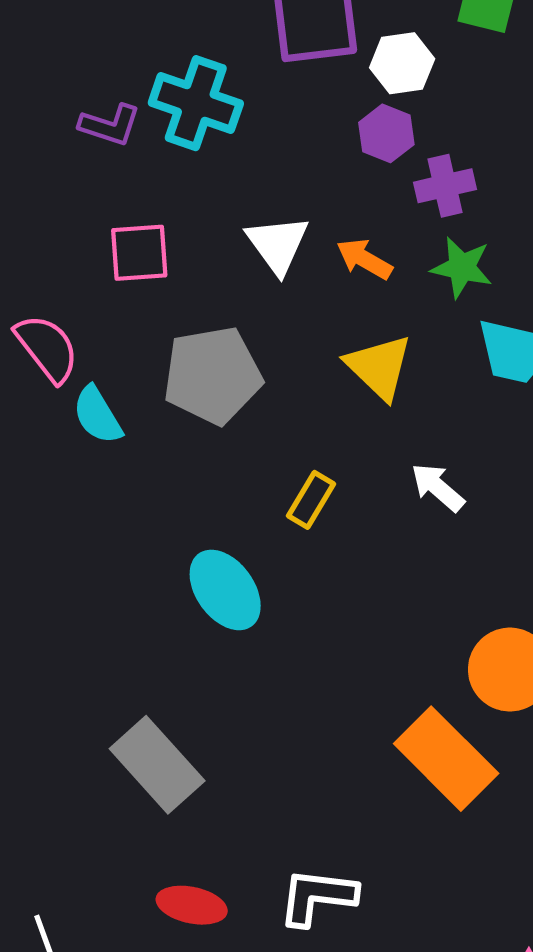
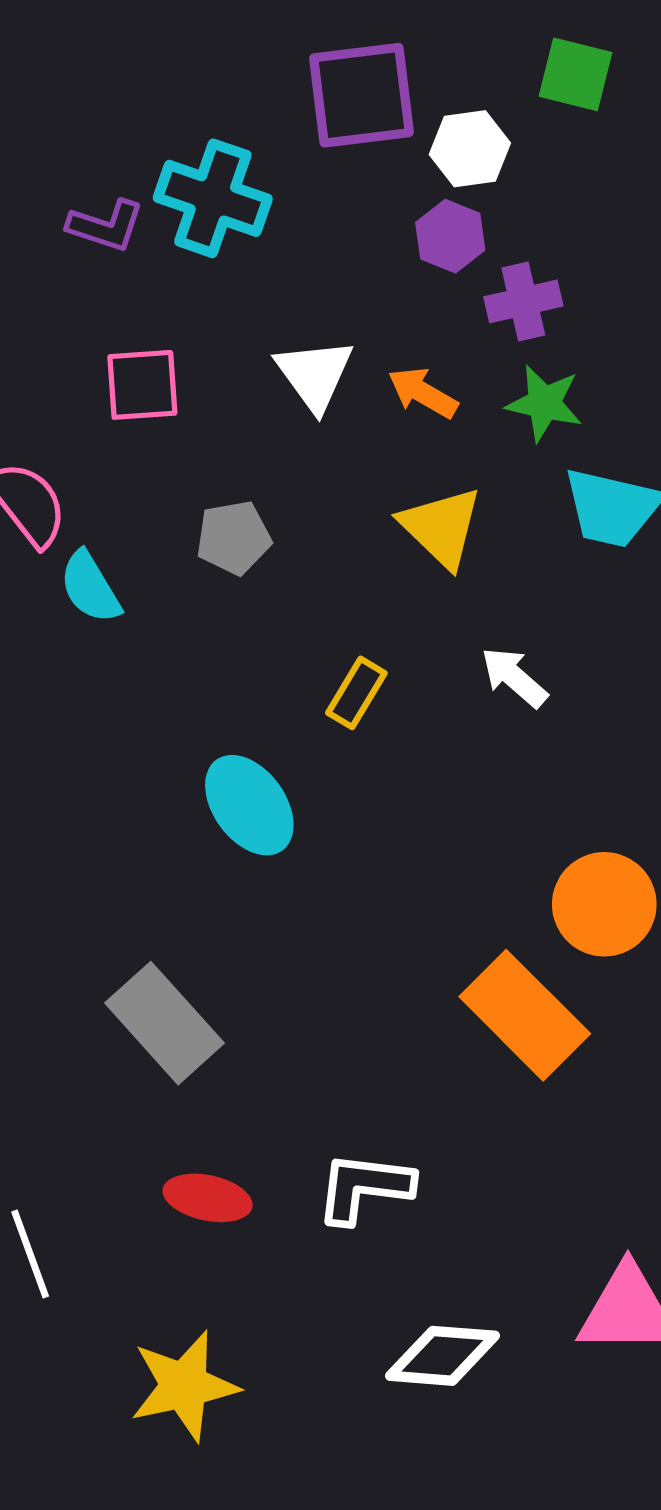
gray pentagon: (213, 375) -> (234, 538), size x0.6

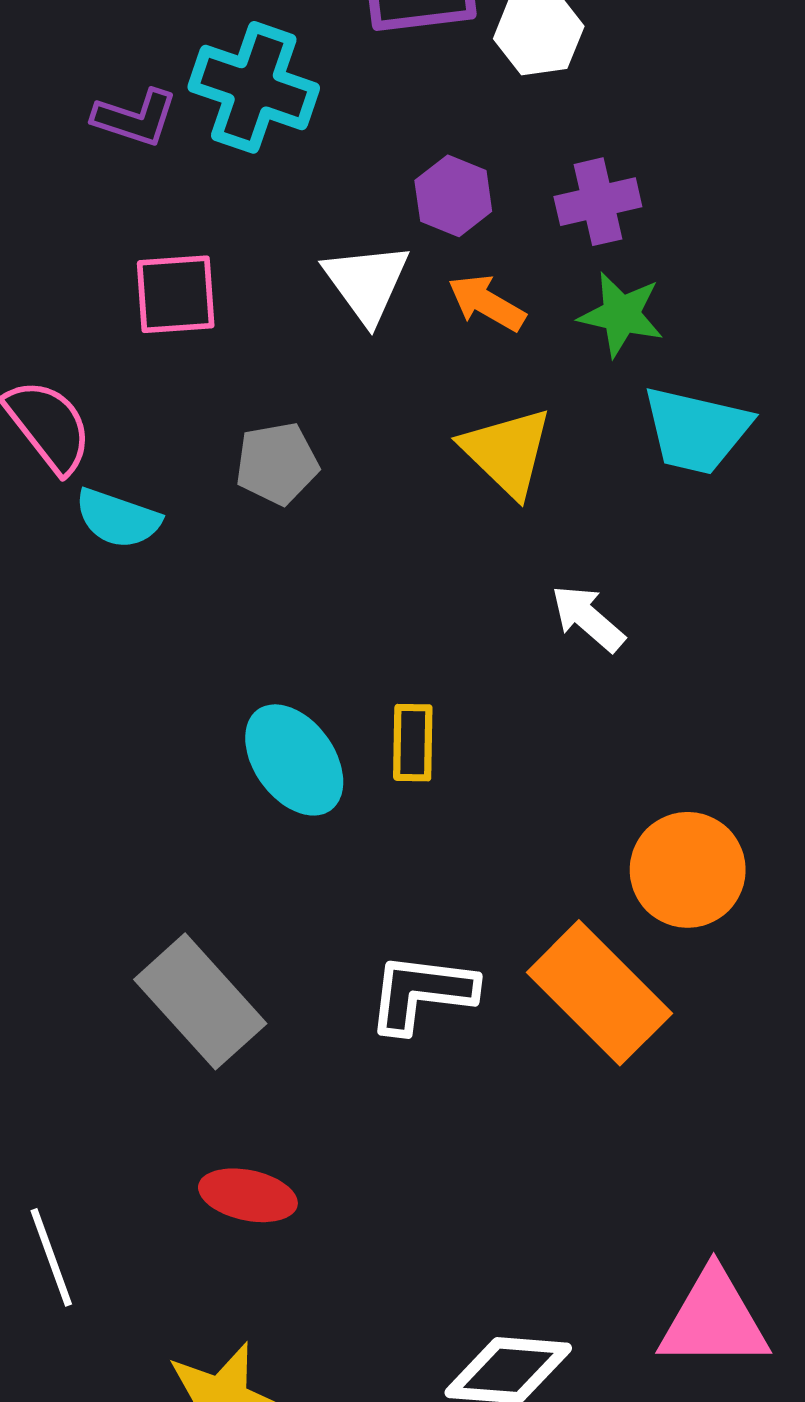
purple hexagon: (450, 236) -> (453, 196), moved
cyan semicircle: (90, 587) -> (118, 518), turned -40
yellow rectangle: (356, 693) -> (413, 743), moved, turned -30
white L-shape: (364, 1187) -> (422, 993), moved

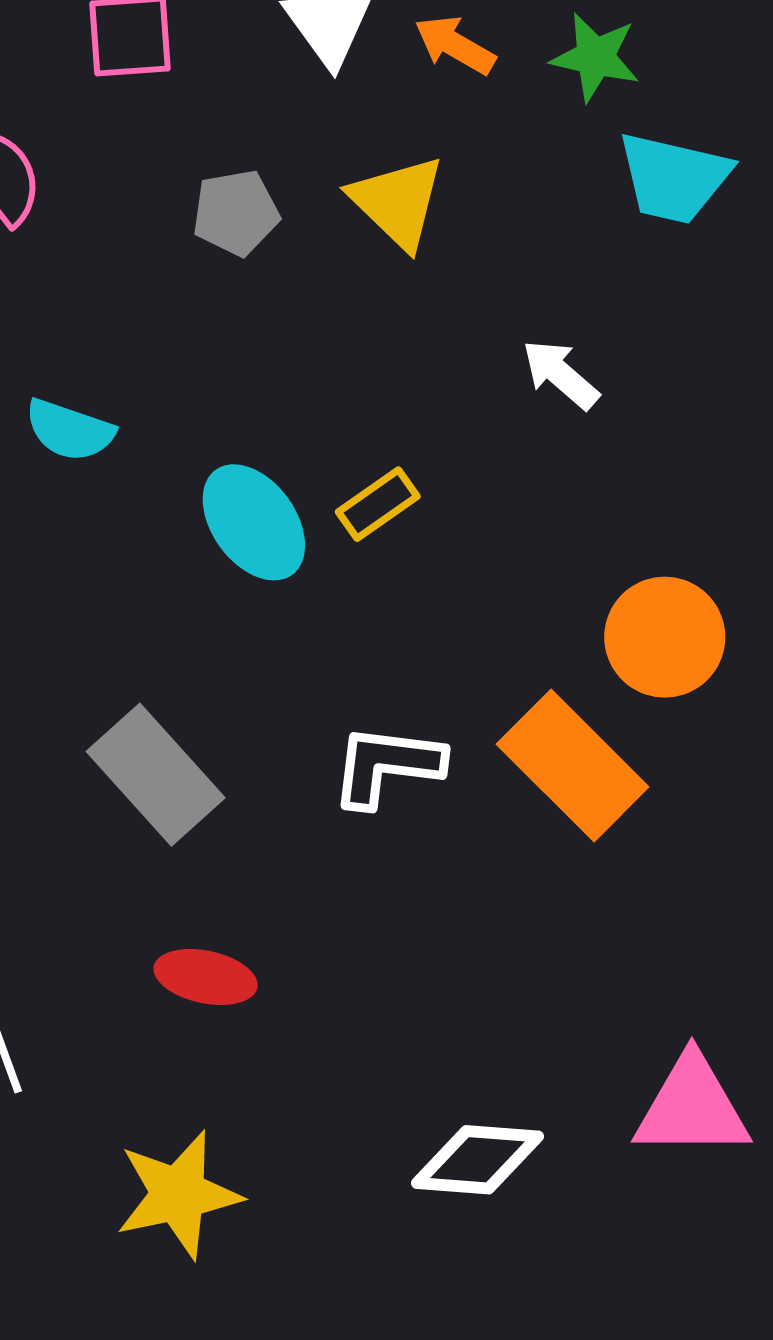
yellow triangle: (507, 452) -> (397, 202), moved
cyan semicircle: (118, 518) -> (70, 430), moved
yellow rectangle: (413, 743) -> (378, 504), turned 54

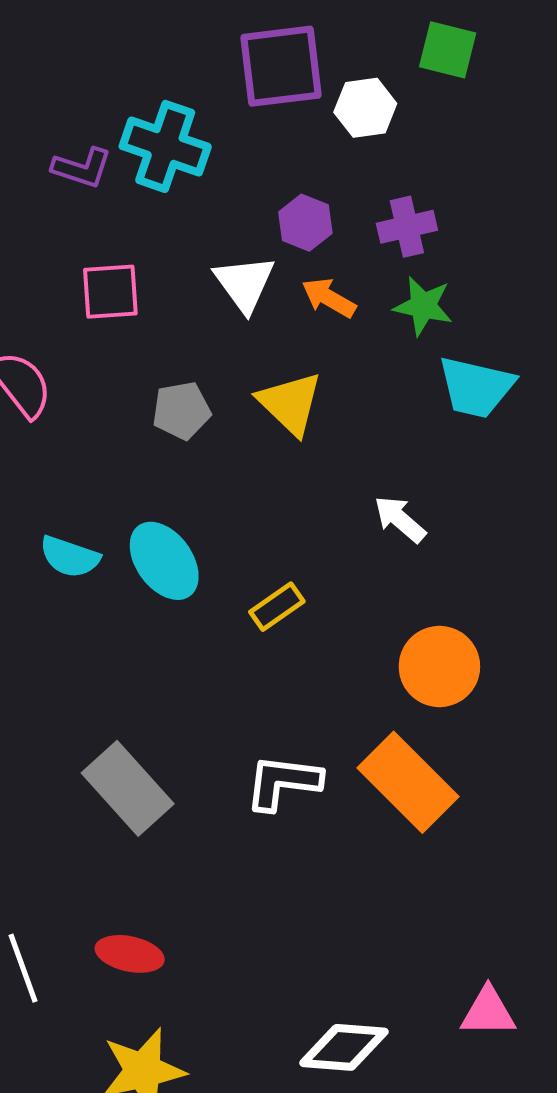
cyan ellipse: (254, 522) -> (164, 561), moved
orange circle: (665, 637) -> (439, 666), moved
red ellipse: (206, 977) -> (130, 954), moved
pink triangle: (692, 1107) -> (488, 1012), size x0.7

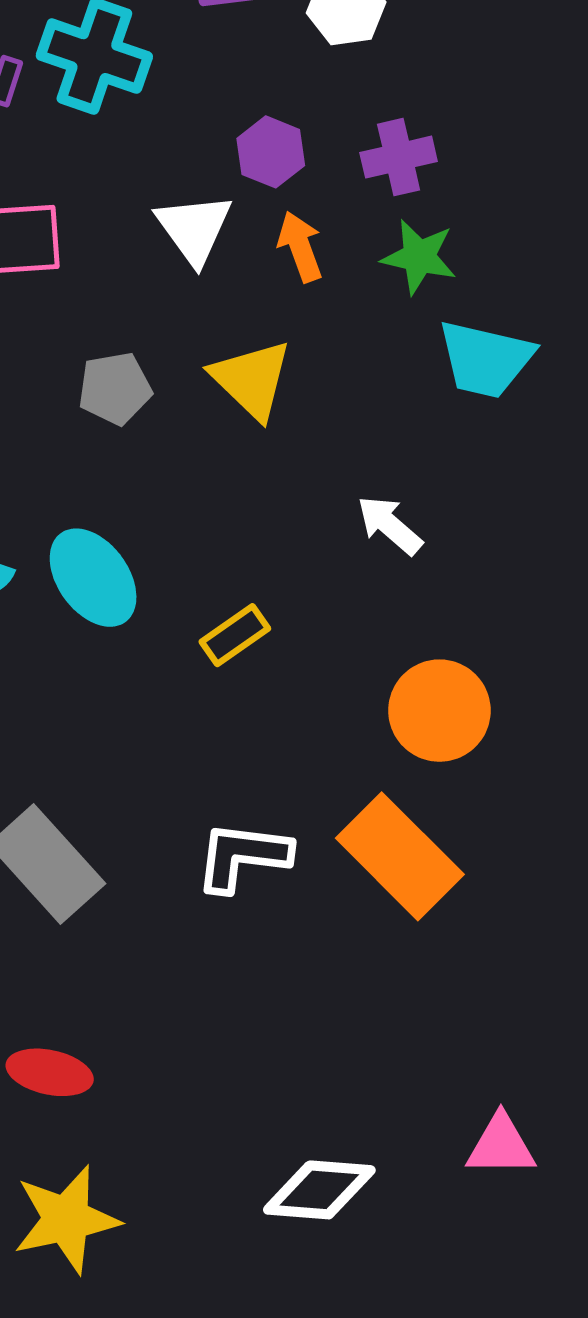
orange arrow: (329, 298) -> (300, 247), turned 40

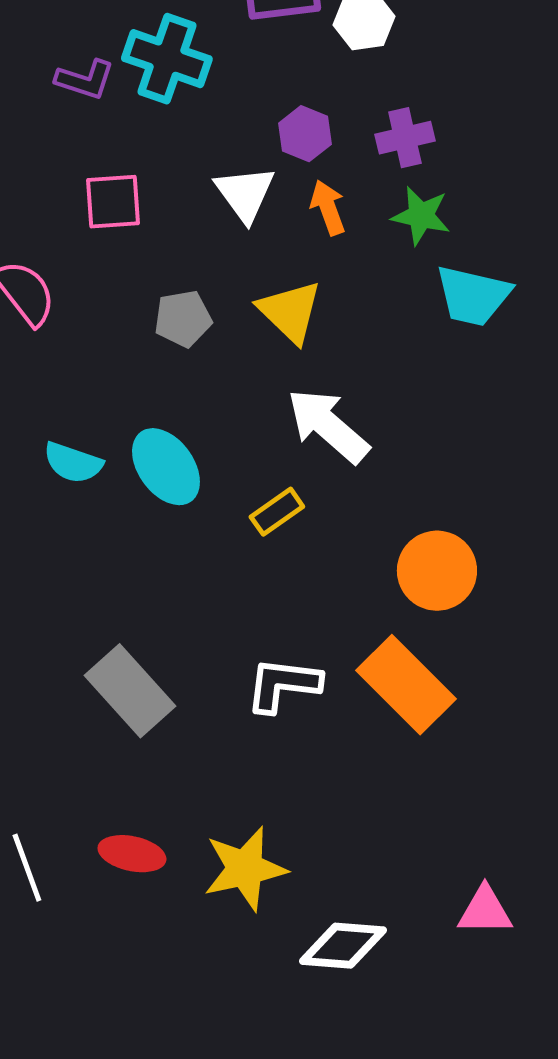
white arrow: (390, 525) -> (328, 426), moved, size x1.6
yellow star: (66, 1219) -> (245, 869), moved

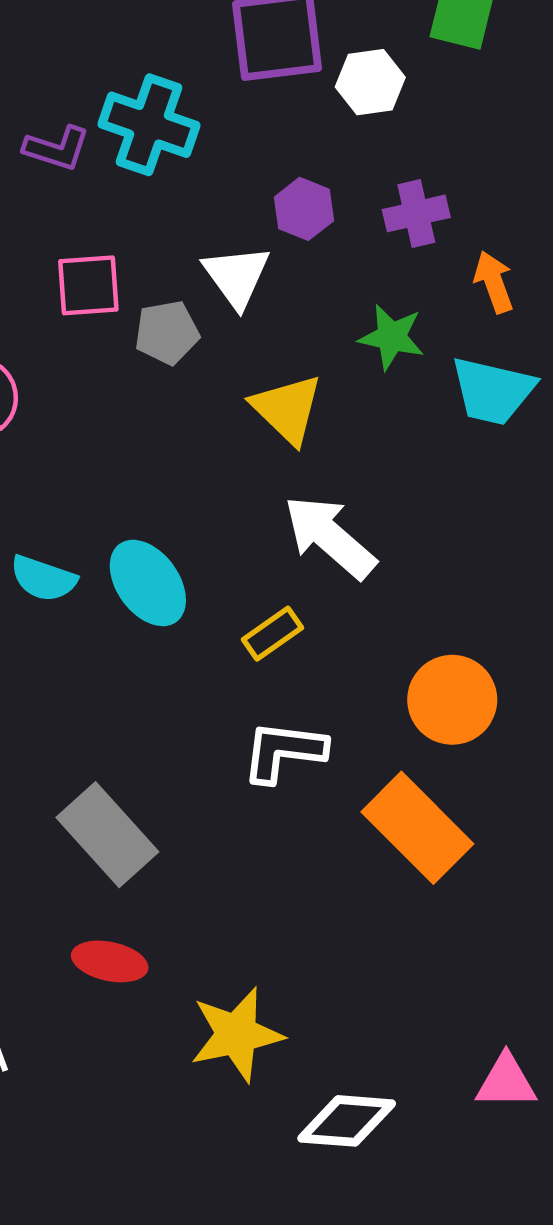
orange arrow: (328, 208) -> (494, 282), moved
green star: (421, 216) -> (392, 337), moved
gray pentagon: (183, 319) -> (167, 333), moved
white L-shape: (283, 685) -> (284, 751), moved
red ellipse: (132, 854) -> (110, 961), moved

